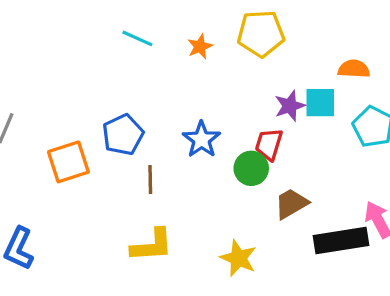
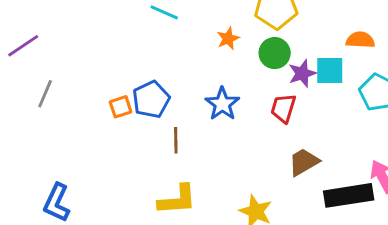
orange star: (200, 46) -> (228, 39), moved
orange square: (68, 162) -> (121, 107), moved, size x0.6
green circle: (251, 168) -> (275, 53), moved

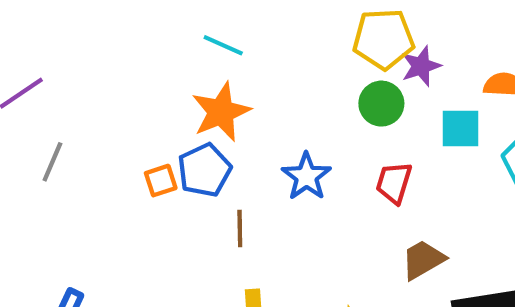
orange star: (228, 39) -> (221, 112), moved, size x1.8
purple star: (302, 73) -> (421, 66), moved

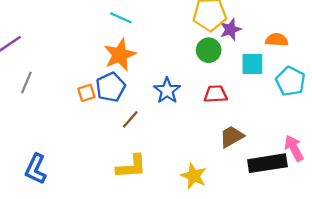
red trapezoid: (394, 183) -> (216, 94), turned 70
brown line: (240, 228) -> (130, 119), turned 42

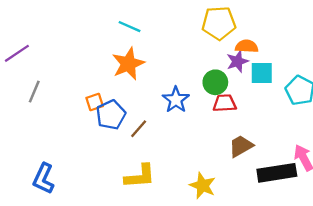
purple star: (231, 29) -> (237, 61), moved
orange semicircle: (277, 40) -> (247, 46), moved
green circle: (209, 50) -> (215, 82), moved
blue pentagon: (111, 87) -> (111, 115), moved

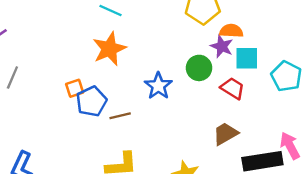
purple star: (237, 61) -> (222, 46), turned -30
red trapezoid: (225, 103) -> (233, 88), moved, turned 35
brown line: (139, 129) -> (120, 116), turned 36

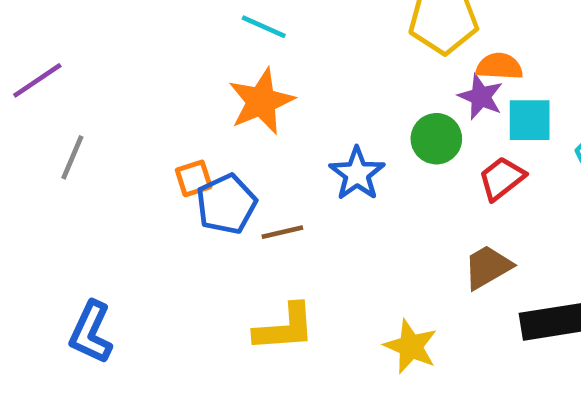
red trapezoid: (233, 88) -> (502, 178), turned -70

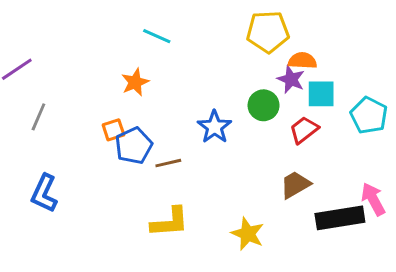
orange star: (261, 101) -> (135, 82), moved, size x0.7
blue L-shape: (91, 332) -> (44, 193), moved

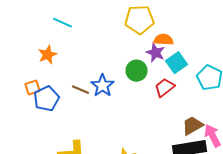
cyan square: (321, 94) -> (176, 63), turned -35
brown line: (168, 163) -> (80, 90), moved, turned 36
brown trapezoid: (295, 185) -> (192, 126), moved

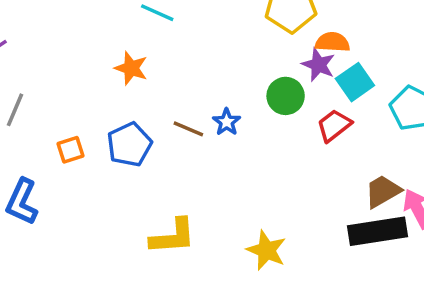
orange star: (48, 55) -> (131, 68), turned -30
blue star: (102, 86) -> (227, 122), size x0.7
orange square: (32, 88) -> (70, 150), moved

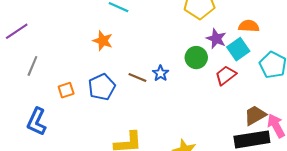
orange semicircle: (332, 42) -> (249, 26), moved

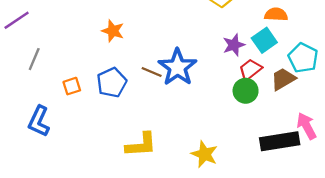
purple star: (216, 39) -> (234, 45), moved, turned 30
green circle: (196, 58) -> (246, 91), moved
blue star: (161, 73) -> (177, 67), size x2.0
brown trapezoid: (255, 115) -> (283, 79), moved

